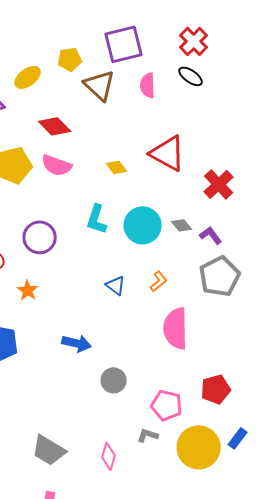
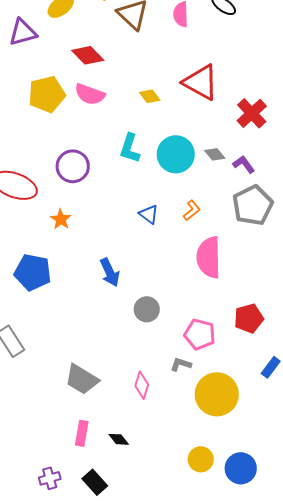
blue arrow: (77, 343) -> (110, 272), turned 52
yellow circle: (199, 447) -> (217, 394), moved

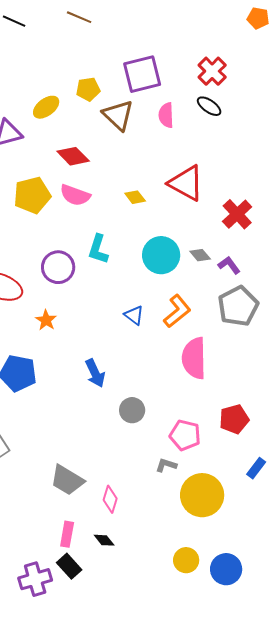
cyan L-shape: (130, 148) -> (98, 249), moved
orange L-shape: (192, 210) -> (177, 311), size x1.6
pink diamond: (142, 385) -> (110, 499), moved
purple cross: (50, 478) -> (35, 579), size x1.5
black rectangle: (95, 482) -> (69, 566), moved

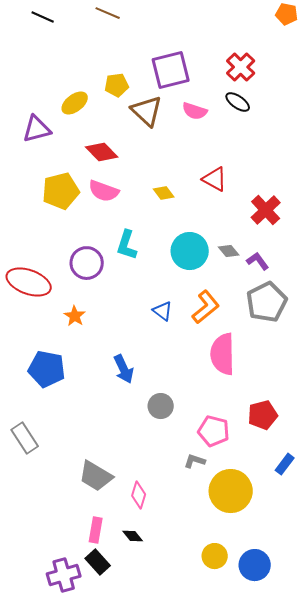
pink semicircle: (166, 115) -> (195, 111), turned -70
red triangle: (186, 183) -> (215, 179), size x0.7

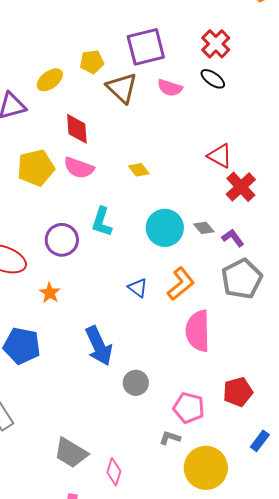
red diamond: (102, 152) -> (77, 129), turned 40
red triangle: (215, 179) -> (220, 156), moved
blue arrow: (124, 369) -> (99, 346), size x1.4

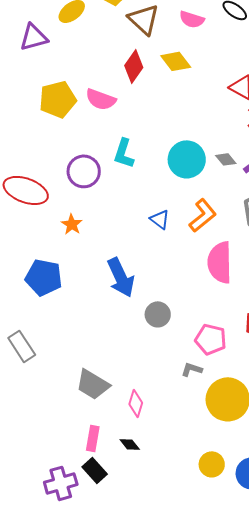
red diamond: (77, 129) -> (134, 66), moved, turned 40
yellow diamond: (139, 170) -> (176, 61), moved, size x1.4

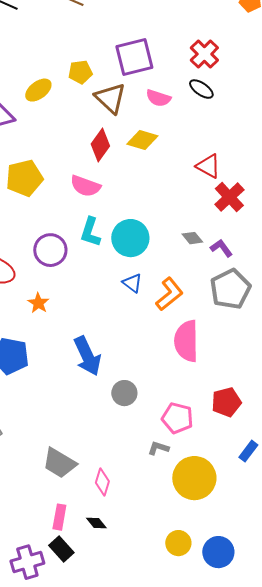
yellow diamond: (176, 61) -> (142, 140), turned -36
pink semicircle: (101, 99) -> (85, 186), moved
cyan circle: (187, 159) -> (130, 238), moved
blue triangle: (160, 219) -> (132, 283), moved

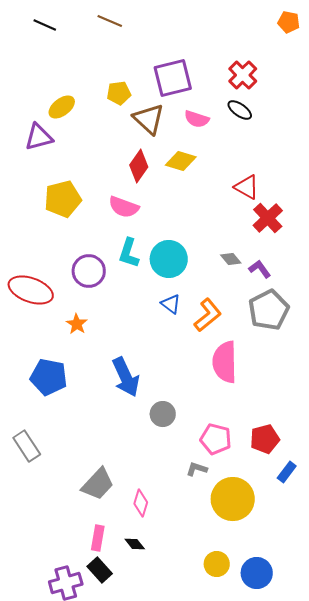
yellow ellipse: (38, 90) -> (62, 107), moved
red pentagon: (226, 402) -> (265, 439), moved
gray trapezoid: (59, 463) -> (98, 484), turned -78

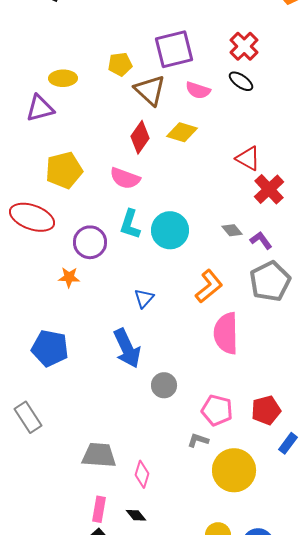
yellow ellipse: (62, 107) -> (63, 78), turned 36
red ellipse: (31, 290) -> (32, 217), moved
blue triangle: (171, 304) -> (144, 298), moved, turned 35
orange star: (77, 324) -> (69, 277), moved, turned -30
gray trapezoid: (98, 484) -> (99, 455), turned -129

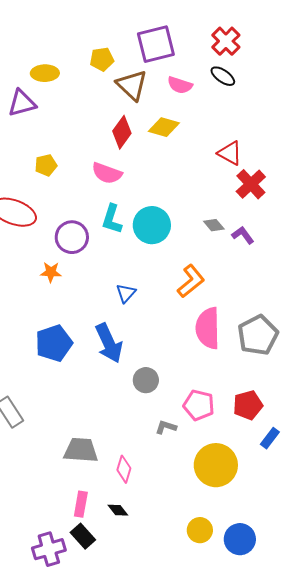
yellow pentagon: (64, 170) -> (46, 165), size x0.6
gray pentagon: (270, 281) -> (258, 335), moved
blue pentagon: (50, 348) -> (54, 343), moved, turned -30
gray L-shape: (198, 440) -> (166, 427), moved

